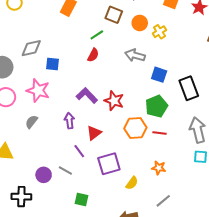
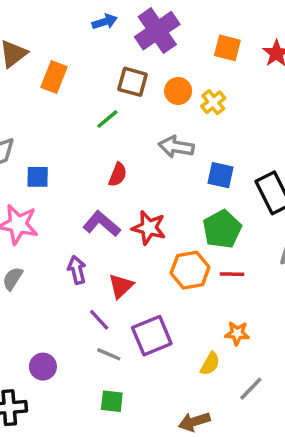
red semicircle: (93, 55) -> (118, 175), moved
gray line: (65, 170) -> (109, 354), moved
yellow semicircle: (132, 183) -> (210, 364), moved

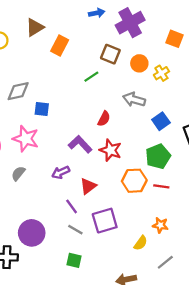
red semicircle: (118, 175) -> (104, 119), moved
blue square: (221, 175) -> (161, 121), turned 36
purple arrow: (77, 270) -> (61, 172), turned -108
purple circle: (43, 367) -> (32, 233), size x1.5

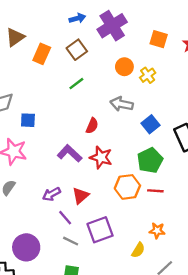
brown square: (110, 54) -> (77, 50), moved, turned 36
purple arrow: (61, 172) -> (51, 194), moved

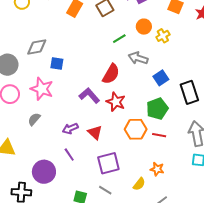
green line: (76, 84) -> (119, 39), moved
red semicircle: (92, 126) -> (111, 74), size x1.5
red triangle: (81, 196) -> (95, 132), turned -42
purple line: (65, 218) -> (69, 155), moved
gray line: (71, 241) -> (105, 190), moved

